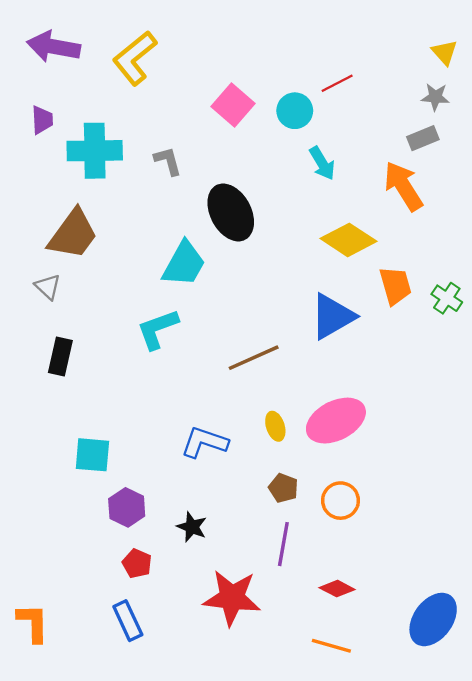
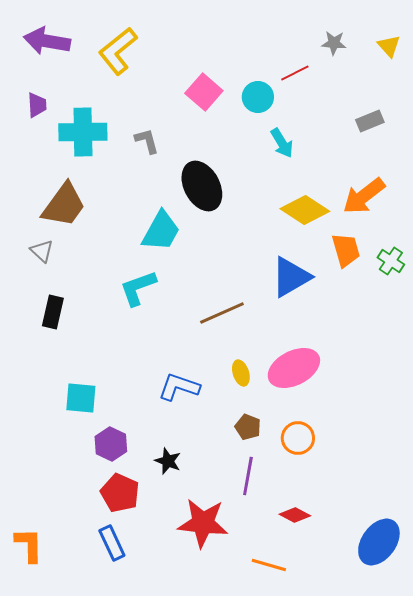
gray star: (435, 97) -> (334, 43), moved
orange arrow: (403, 186) -> (364, 196), moved, turned -96
red pentagon: (137, 563) -> (120, 493), size x1.5
orange line: (331, 646) -> (269, 565), moved

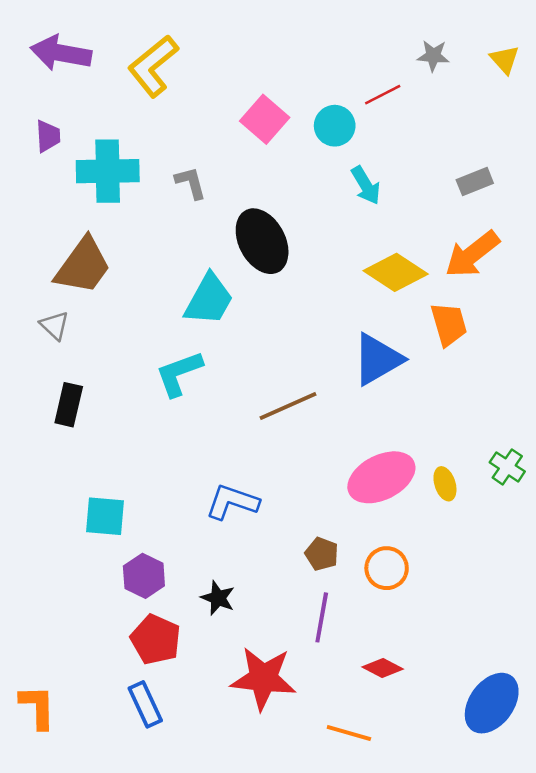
gray rectangle: (370, 121) -> (475, 182), moved
green cross: (391, 261) -> (507, 467), moved
yellow ellipse: (241, 373) -> (445, 484), moved

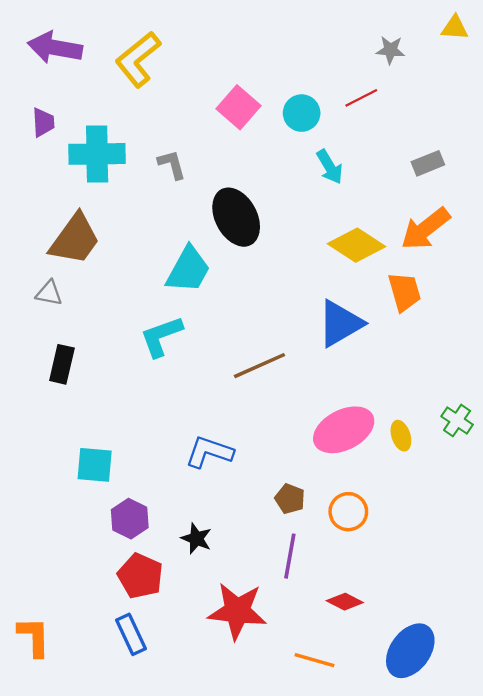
yellow triangle: (505, 60) -> (455, 28), moved, turned -44
red line: (383, 95) -> (361, 98), moved
gray triangle: (54, 326) -> (49, 293), turned -32
blue ellipse: (492, 703) -> (410, 651), moved

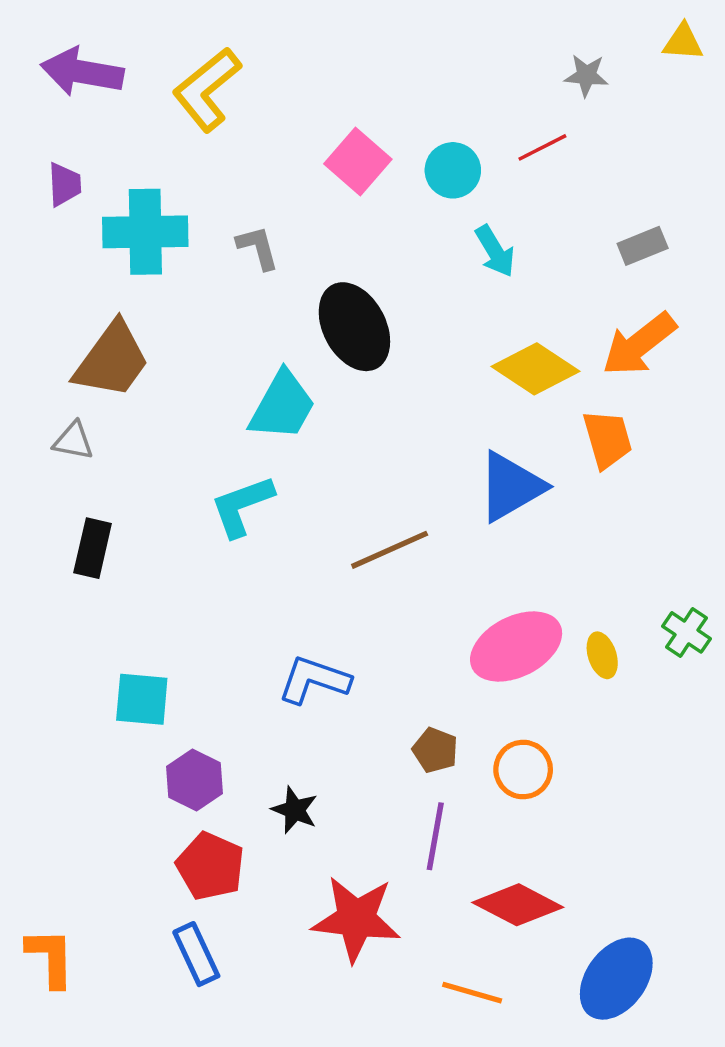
red diamond: (345, 602) -> (518, 905), size x1.6

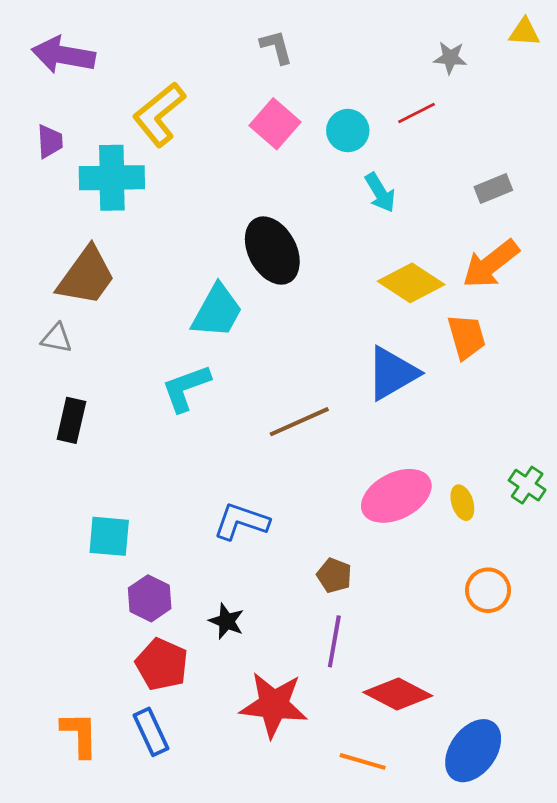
yellow L-shape: (207, 89) -> (159, 114), moved
gray L-shape: (258, 248) -> (276, 47), moved
orange circle: (523, 770) -> (488, 590), moved
orange L-shape: (50, 958) -> (80, 734), moved

